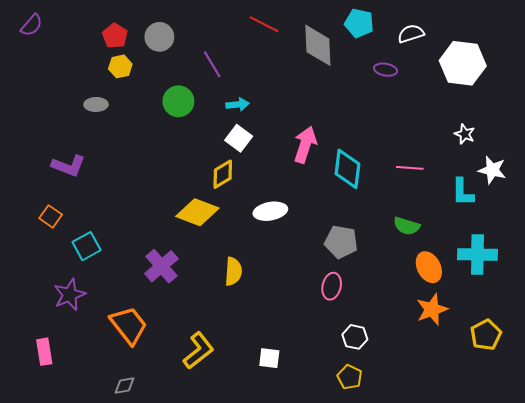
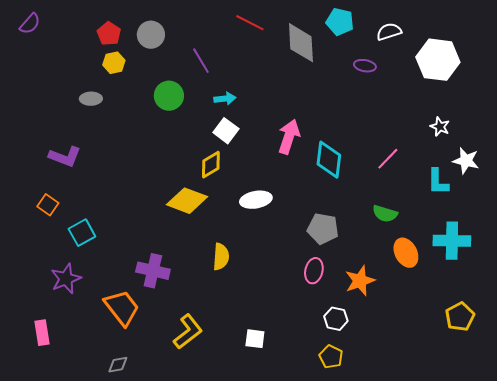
pink line: (410, 168) -> (388, 159), turned -50
purple cross: (161, 266) -> (153, 271), moved, turned -36
orange star: (432, 309) -> (360, 281), moved

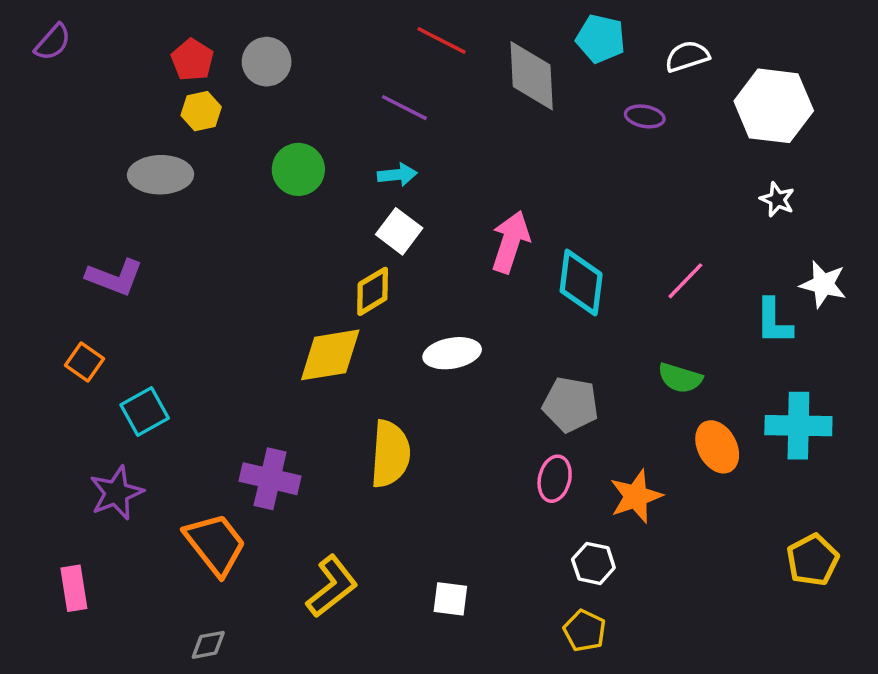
purple line: (201, 61) -> (404, 108), moved, turned -32
gray ellipse: (91, 99) -> (161, 175), size x1.6
white star: (440, 127) -> (777, 199), moved
yellow diamond: (187, 201) -> (330, 355), turned -30
yellow semicircle: (221, 257) -> (390, 454), size x1.4

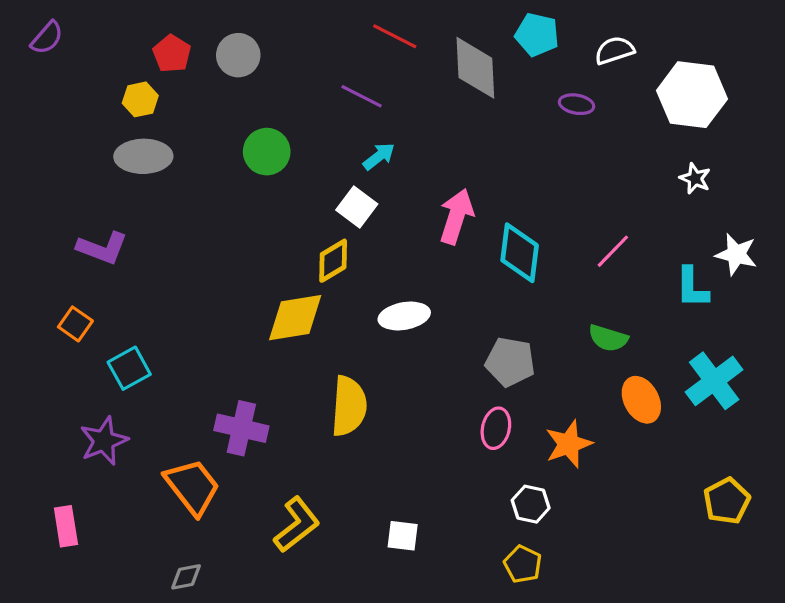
yellow hexagon: (201, 111) -> (140, 99), moved
cyan arrow: (397, 175) -> (379, 156), moved, turned -32
cyan cross: (798, 426) -> (714, 381), turned -38

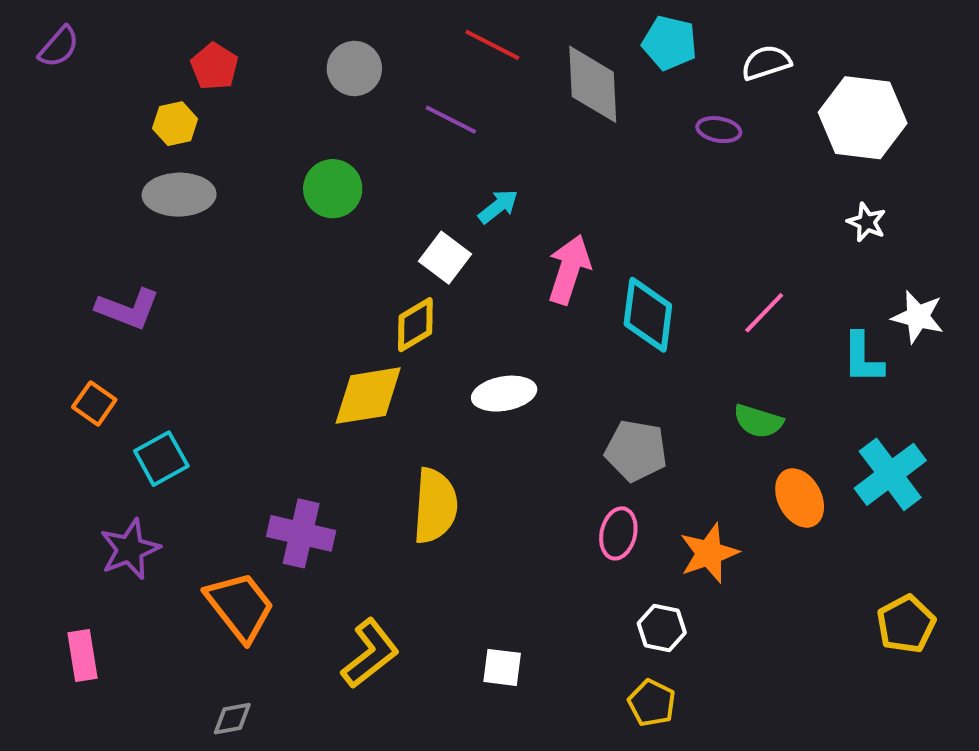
gray circle: (238, 55) -> (354, 68), moved
cyan arrow: (379, 156) -> (498, 206), moved

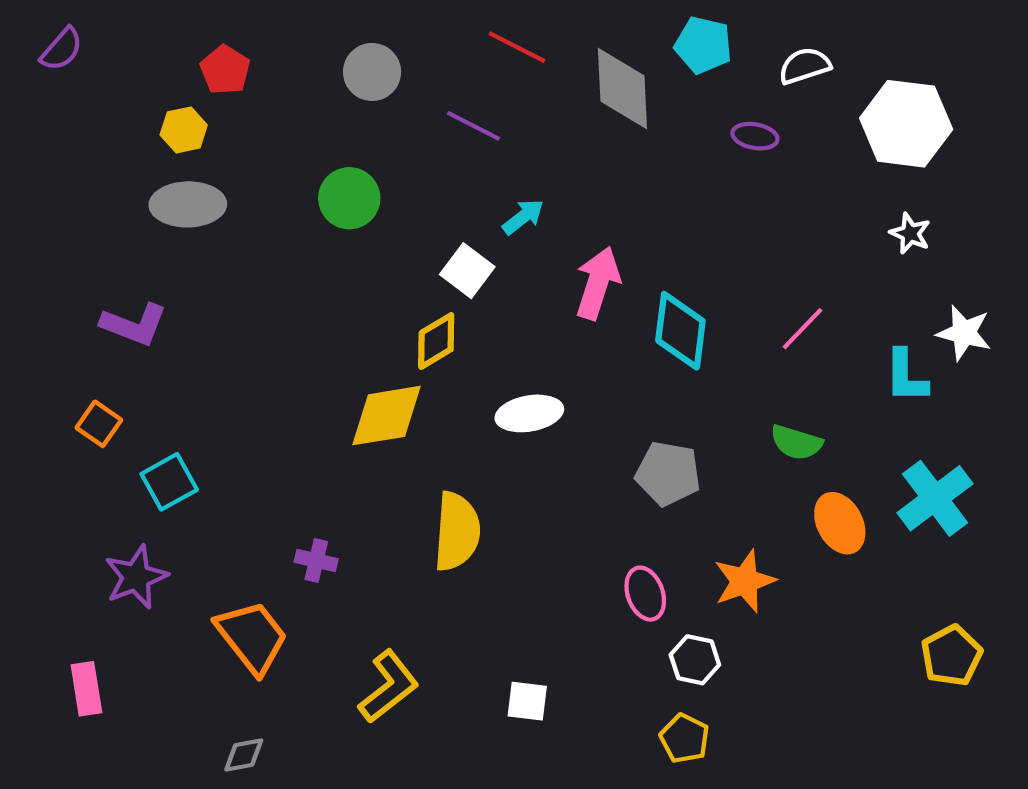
purple cross: (301, 533) -> (316, 560), size x0.6
pink ellipse: (618, 533) -> (645, 594), moved, turned -33

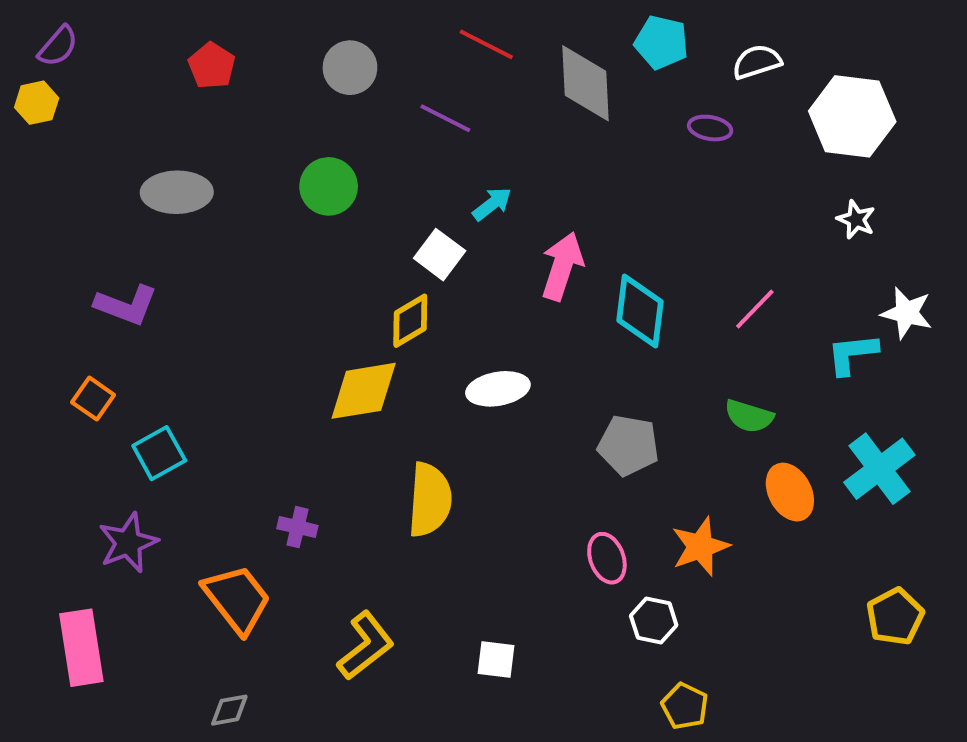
yellow hexagon: (184, 130) -> (37, 103), moved
cyan L-shape: (906, 376) -> (852, 354), turned 84
pink rectangle: (86, 689) -> (81, 648), size x1.5
yellow pentagon: (685, 738) -> (685, 706), moved

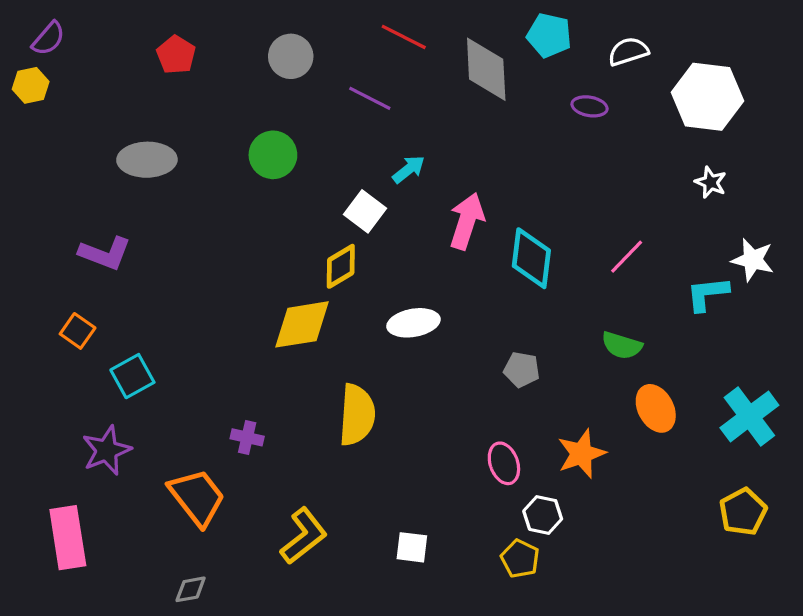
gray pentagon: (628, 445) -> (522, 370), size x0.7
cyan cross: (879, 469) -> (749, 416), moved
yellow pentagon: (685, 706) -> (520, 559), moved

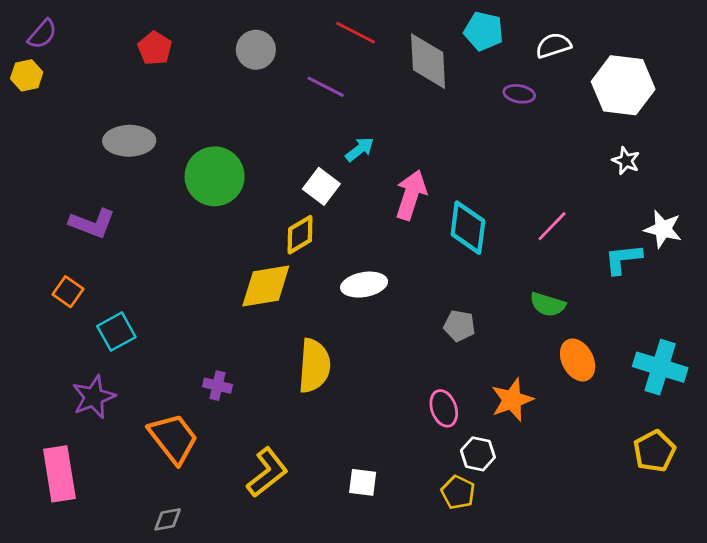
green circle: (273, 155) -> (215, 176), moved, size x1.4
cyan cross: (749, 416) -> (660, 367), turned -36

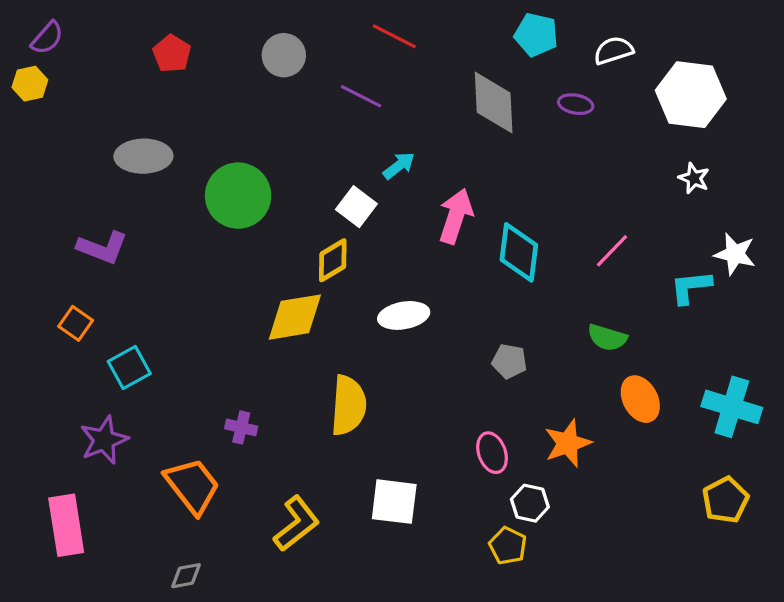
gray diamond: (428, 61) -> (494, 103), moved
white square: (363, 482) -> (394, 502), moved, size x1.5

